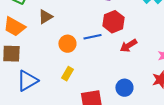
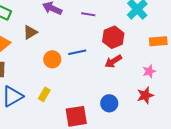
red hexagon: (113, 22) -> (113, 37), moved
yellow rectangle: (67, 74) -> (44, 94), moved

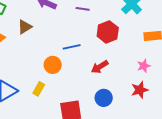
orange circle: (52, 59) -> (53, 65), moved
red arrow: (113, 61) -> (100, 67), moved

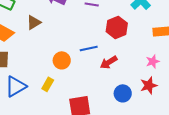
blue line: (72, 47) -> (89, 48), moved
blue circle: (104, 98) -> (123, 93), moved

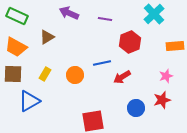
yellow rectangle: (48, 84) -> (45, 74), moved

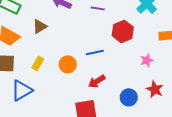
pink star: (166, 76) -> (147, 60), moved
red arrow: (122, 77) -> (97, 81), moved
red star: (162, 100) -> (155, 89), turned -30

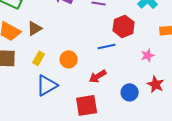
brown triangle: (40, 26) -> (35, 28), moved
blue line: (95, 52) -> (107, 46), moved
blue triangle: (22, 90) -> (47, 85), moved

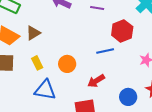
yellow rectangle: (39, 58) -> (37, 63), turned -56
blue triangle: (47, 85) -> (45, 90), turned 40

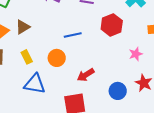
blue line: (105, 51) -> (73, 35), moved

